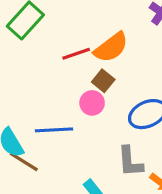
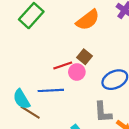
orange semicircle: (111, 47) -> (88, 20), moved
red line: (76, 54) -> (63, 66), moved

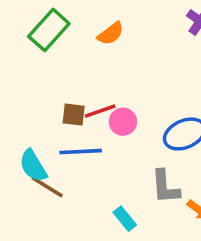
orange semicircle: (88, 20) -> (111, 33), moved, size x0.7
brown square: (84, 57) -> (74, 115), moved, turned -32

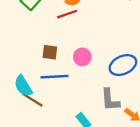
red line: (100, 111) -> (67, 14), moved

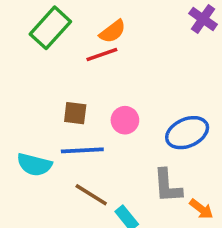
cyan semicircle: (23, 86) -> (34, 165), turned -45
brown line: (32, 100) -> (91, 195), moved

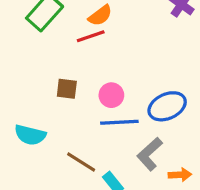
blue line: (82, 150) -> (119, 122), moved
gray L-shape: (168, 186) -> (150, 154), turned 52
orange arrow: (201, 209) -> (180, 175), turned -40

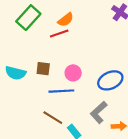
blue line: (119, 122) -> (61, 91), moved
cyan semicircle: (30, 135) -> (16, 73), moved

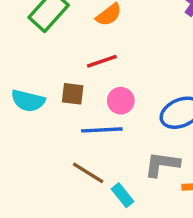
red line: (59, 34) -> (102, 61), moved
gray L-shape: (99, 112) -> (162, 164), turned 50

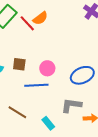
red line: (102, 61) -> (27, 23), moved, turned 66
brown line: (88, 173) -> (17, 112), moved

